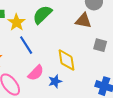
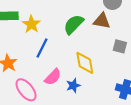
green semicircle: (42, 15) -> (74, 24), moved
blue line: (26, 45) -> (42, 48), turned 60

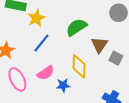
brown triangle: (102, 21) -> (99, 45), moved, turned 42

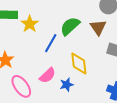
blue line: (41, 43) -> (51, 43), moved
brown triangle: (99, 45) -> (98, 27), moved

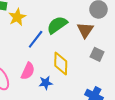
pink semicircle: (48, 75) -> (28, 71), turned -30

